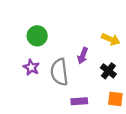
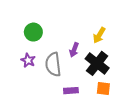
yellow arrow: (111, 39) -> (99, 35), turned 98
black cross: (108, 71) -> (97, 63), size x1.6

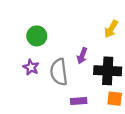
yellow arrow: (99, 35) -> (111, 29), moved
black cross: (97, 63) -> (108, 71), turned -35

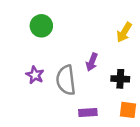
green circle: (37, 36) -> (41, 26), moved
black cross: (108, 71) -> (120, 79), size x0.6

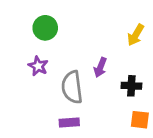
purple star: (35, 75) -> (38, 66), moved
purple rectangle: (88, 112) -> (69, 123), moved

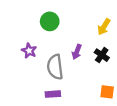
green circle: (45, 28) -> (50, 21), moved
black cross: (131, 86) -> (102, 55), moved, turned 32

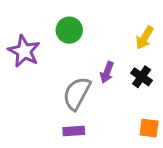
purple star: (29, 51) -> (24, 51), moved, size x1.5
gray semicircle: (55, 67) -> (77, 93), turned 35

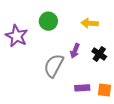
yellow arrow: (145, 38) -> (90, 23), moved, turned 63
purple rectangle: (74, 131) -> (82, 88), moved

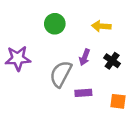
purple star: (17, 36) -> (18, 58), moved, turned -30
purple rectangle: (82, 88) -> (83, 93), moved

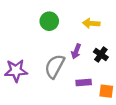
purple star: (18, 58) -> (16, 71), moved
purple rectangle: (83, 93) -> (84, 82), moved

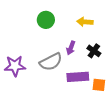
gray semicircle: (55, 66) -> (51, 62), turned -145
purple rectangle: (84, 82) -> (78, 77), size x1.5

